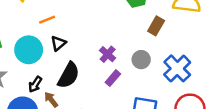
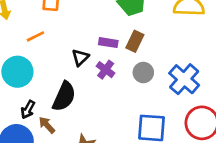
brown rectangle: (156, 26) -> (135, 41), moved
black triangle: (58, 43) -> (80, 57), moved
purple rectangle: (113, 78) -> (108, 43), moved, turned 63

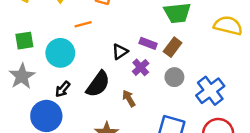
brown arrow: (47, 125) -> (129, 98), moved

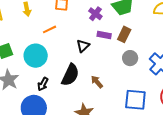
purple cross: (141, 67) -> (95, 14), moved

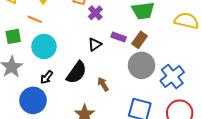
purple cross: (95, 14) -> (95, 13), moved
orange line: (50, 29) -> (35, 19), moved, turned 40
gray circle: (130, 58) -> (142, 65), size x1.6

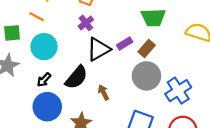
purple cross: (95, 13) -> (86, 23), moved
purple rectangle: (119, 37) -> (125, 43), turned -56
black triangle: (95, 44) -> (98, 49), size x1.6
blue circle: (33, 100) -> (47, 107), moved

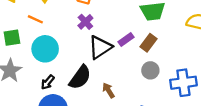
gray circle: (146, 76) -> (150, 70), size x0.6
blue cross: (178, 91) -> (183, 83), turned 30

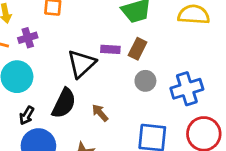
purple cross: (85, 22) -> (28, 38), moved, turned 35
purple rectangle: (126, 39) -> (110, 49), turned 49

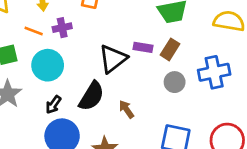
blue cross: (187, 89) -> (214, 72), moved

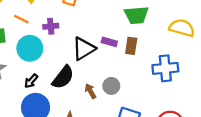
purple cross: (62, 28) -> (51, 26), moved
brown rectangle: (170, 49) -> (131, 46), turned -30
gray circle: (175, 82) -> (111, 86), moved

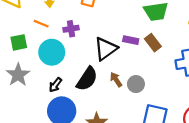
brown rectangle: (131, 46) -> (153, 43), turned -42
brown arrow: (90, 91) -> (116, 80), moved

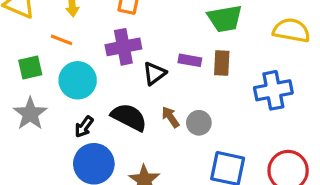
purple cross: (71, 29) -> (123, 47), moved, size x1.5
brown rectangle: (153, 43) -> (222, 63), turned 42
black triangle: (106, 49) -> (154, 73), size x0.7
black semicircle: (87, 79) -> (129, 117), turned -95

